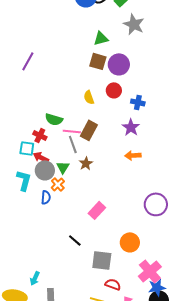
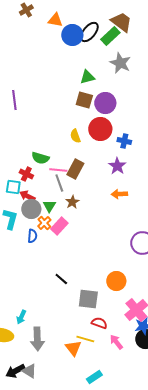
purple line: (28, 61) -> (14, 100), turned -36
red circle: (114, 90) -> (100, 129), size x1.5
pink rectangle: (97, 210) -> (59, 226), moved

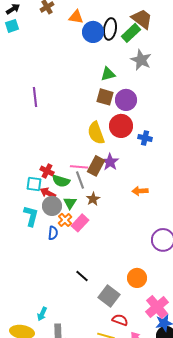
black ellipse: (89, 32) -> (110, 29), turned -30
yellow semicircle: (75, 136) -> (96, 133), size x1.6
green semicircle: (40, 158) -> (61, 181), moved
purple star: (117, 166) -> (110, 162), moved
gray square: (88, 299) -> (109, 296), turned 30

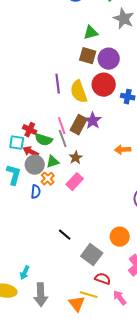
purple line: (35, 97) -> (58, 84), moved
pink line: (79, 167) -> (62, 126), turned 66
green triangle: (70, 203) -> (53, 162), turned 40
pink rectangle: (80, 223) -> (75, 182), moved

